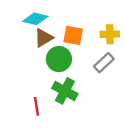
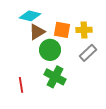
yellow cross: (110, 34) -> (84, 30), moved
red line: (36, 106) -> (21, 85), moved

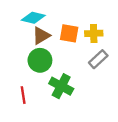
green circle: (50, 50) -> (40, 60), moved

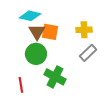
orange square: (69, 33) -> (50, 32), moved
brown triangle: (41, 36) -> (37, 32), turned -30

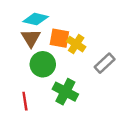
yellow cross: (84, 30) -> (76, 44), moved, turned 35
brown triangle: (37, 32) -> (31, 38), moved

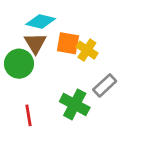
gray rectangle: (105, 63) -> (105, 85), moved
green circle: (43, 64) -> (19, 64), moved

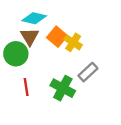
orange square: (68, 43) -> (57, 37), turned 30
red line: (28, 115) -> (26, 87), moved

